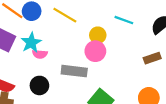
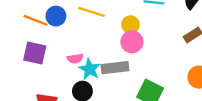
cyan star: (31, 43) -> (90, 69), moved

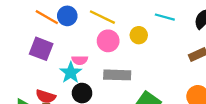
pink circle: (132, 42) -> (108, 41), moved
cyan star: (90, 69) -> (71, 73), moved

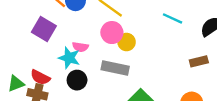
yellow circle: (139, 35) -> (127, 42), moved
cyan star: (71, 73) -> (69, 58), turned -30

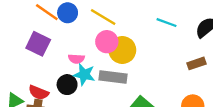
yellow circle: (127, 42) -> (122, 50), size x1.5
cyan star: (69, 58) -> (84, 75), moved
black circle: (77, 80) -> (67, 85), moved

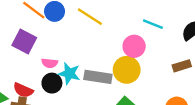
pink circle: (107, 42) -> (134, 46), moved
yellow circle: (122, 50) -> (127, 70), moved
pink semicircle: (76, 59) -> (50, 63), moved

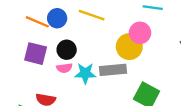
yellow circle: (127, 70) -> (129, 47), moved
black circle: (52, 83) -> (67, 50), moved

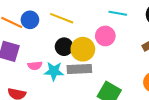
yellow circle: (129, 47) -> (83, 49), moved
black circle: (67, 50) -> (64, 47), moved

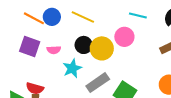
pink semicircle: (35, 66) -> (54, 50), moved
gray rectangle: (79, 69) -> (98, 83), moved, turned -35
cyan star: (54, 71) -> (72, 68), turned -30

